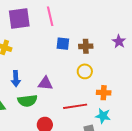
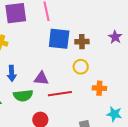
blue square: (63, 44) -> (59, 39), size x1.6
red line: (75, 106) -> (60, 94), moved
cyan star: (103, 116) -> (114, 114), moved

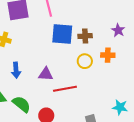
orange cross: (99, 88) -> (108, 55), moved
green semicircle: (23, 96) -> (22, 104), moved, turned -132

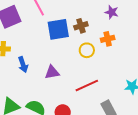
blue arrow: (16, 70) -> (23, 65), moved
red line: (65, 89) -> (87, 85), moved

